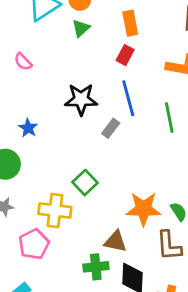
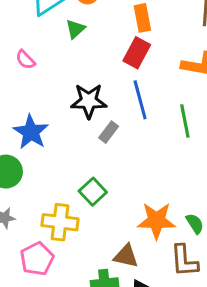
green triangle: (81, 28) -> (75, 29), moved
red rectangle: (125, 55) -> (137, 53), size x1.4
blue star: (28, 128) -> (31, 132), size x1.6
gray rectangle: (111, 128) -> (109, 132), moved

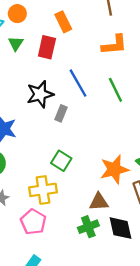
red rectangle: (137, 53) -> (47, 47), moved

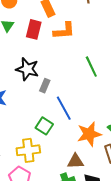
orange L-shape: (114, 45) -> (64, 31), moved
blue line: (78, 83) -> (64, 108), moved
black star: (40, 94) -> (27, 69), turned 30

